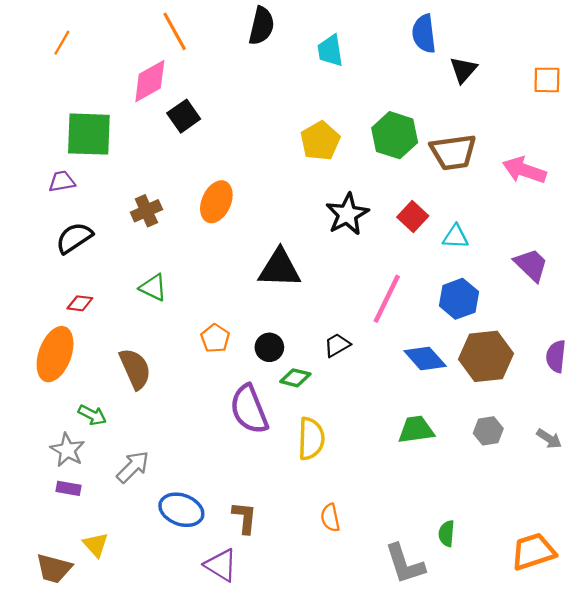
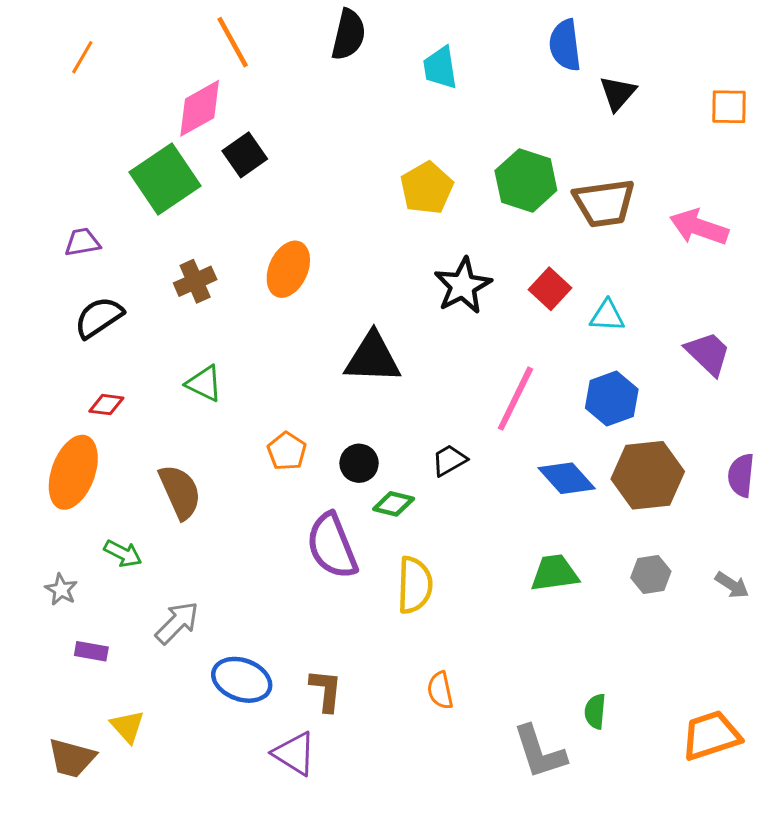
green square: (89, 134) -> (165, 179), moved, turned -36
gray star: (67, 450) -> (61, 590), moved, size x0.7

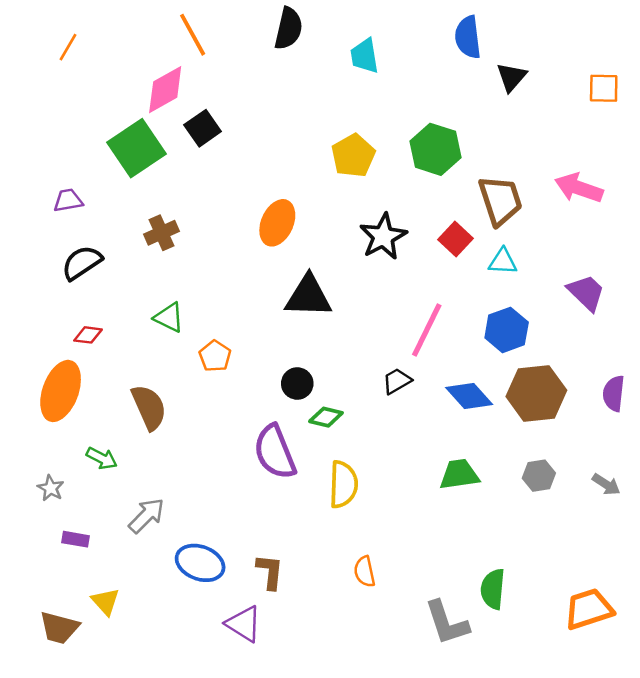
brown trapezoid: (604, 203) -> (500, 200), moved, turned -100
orange ellipse: (288, 269) -> (277, 223), moved
orange pentagon: (287, 451) -> (215, 356), moved
black trapezoid: (449, 460) -> (397, 381), moved
green semicircle: (595, 711) -> (493, 589), size x1.4

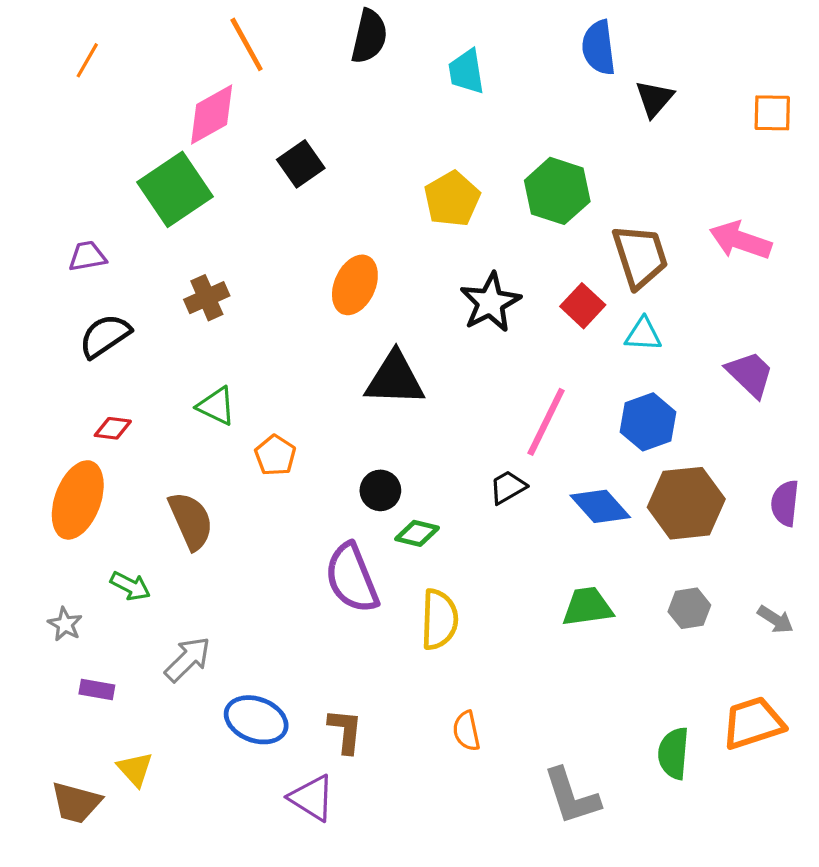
black square: (203, 128) -> (301, 164), moved
green semicircle: (493, 589) -> (673, 753), moved
orange trapezoid: (589, 609) -> (753, 723), moved

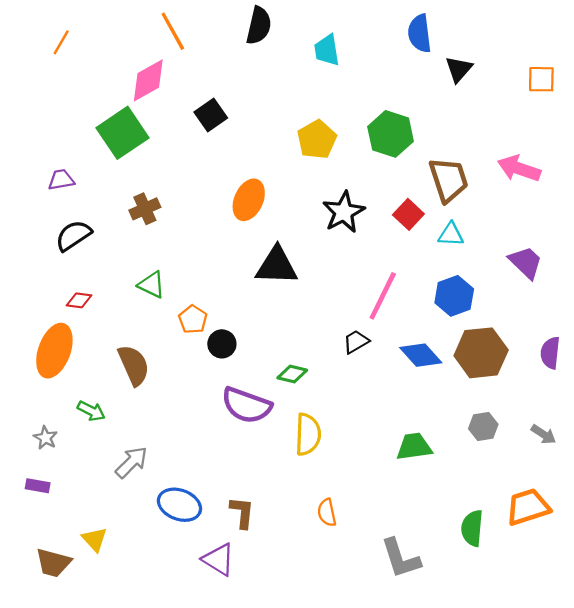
black circle: (380, 490) -> (222, 344), moved
purple semicircle: (352, 578) -> (246, 405), turned -48
green trapezoid: (587, 607) -> (414, 447), moved
purple rectangle: (97, 690) -> (38, 486), moved

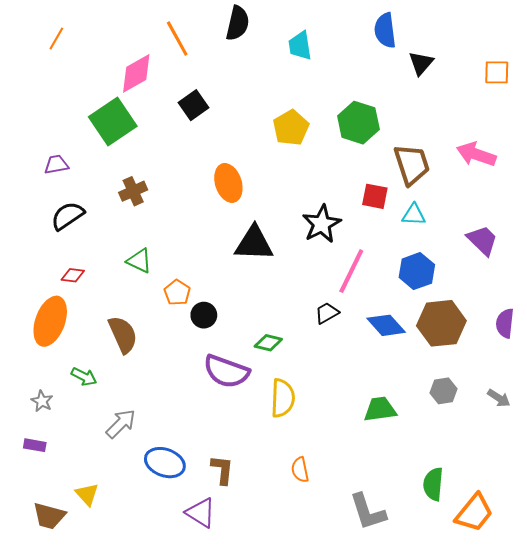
orange line: (173, 31) -> (177, 39), moved
orange ellipse: (249, 200) -> (228, 183), turned -42
black star: (344, 212) -> (322, 224), moved
red square: (408, 214) -> (375, 196), turned -32
orange trapezoid: (528, 507) -> (474, 513), moved, turned 147

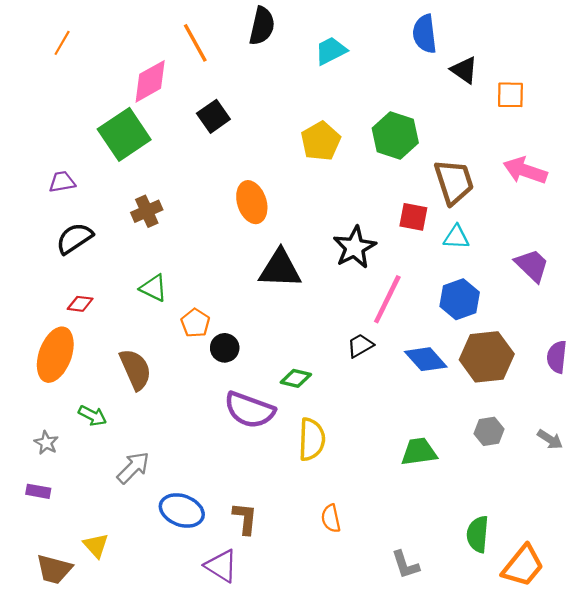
cyan trapezoid: (300, 46) -> (331, 51), turned 72
black triangle: (421, 63) -> (464, 70), turned -36
orange square: (497, 72) -> (510, 95), moved
gray L-shape: (368, 512) -> (405, 565), size x0.7

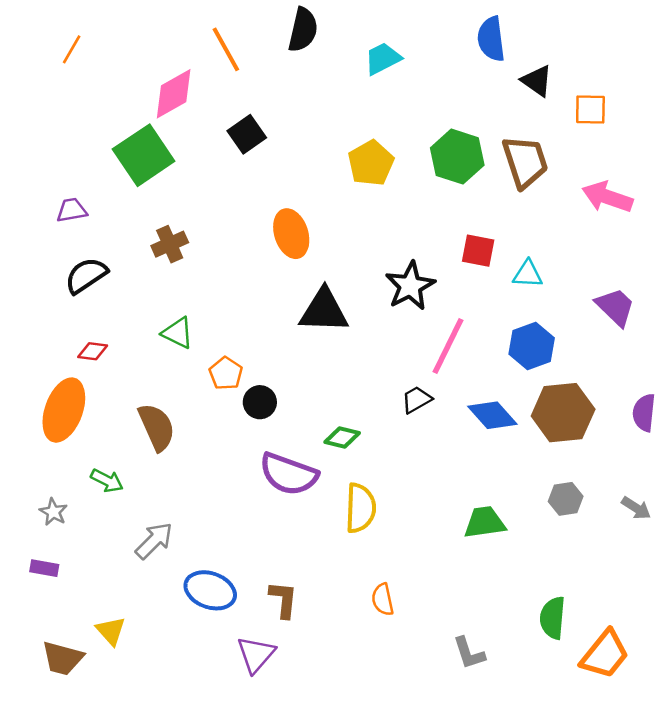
brown trapezoid: (454, 182) -> (525, 162), moved
purple triangle: (221, 566) -> (256, 654), turned 39

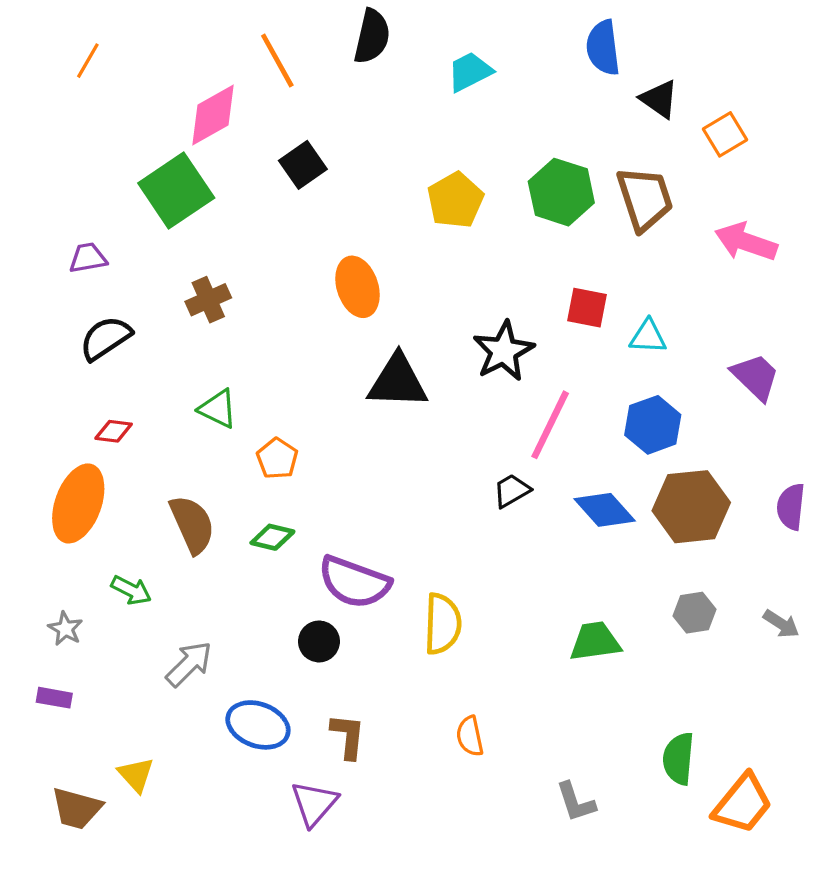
orange square: (590, 109) -> (725, 134), turned -32
black circle: (260, 402) -> (319, 641), moved
green diamond: (342, 437) -> (272, 537), moved

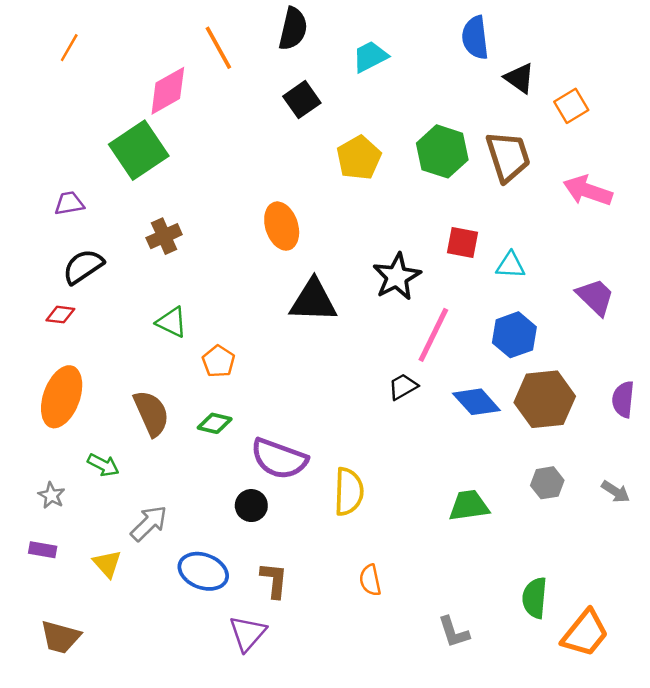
black square: (303, 165) -> (302, 100), moved
red diamond: (114, 431) -> (60, 315), moved
yellow triangle: (136, 775) -> (107, 564), moved

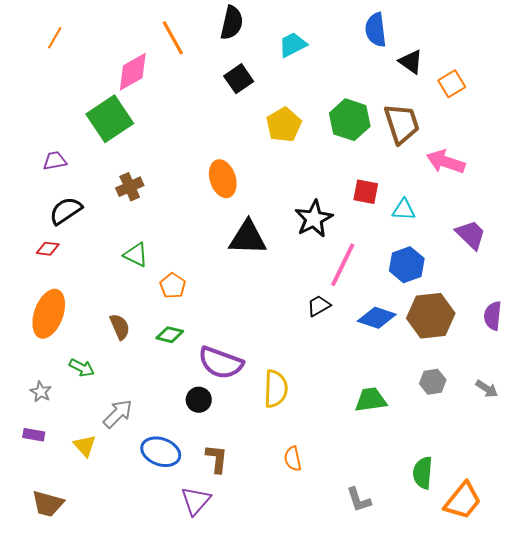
pink arrow: (588, 191) -> (446, 162), moved
blue diamond: (476, 402) -> (377, 318), turned -30
brown semicircle: (151, 413) -> (120, 327), size x0.7

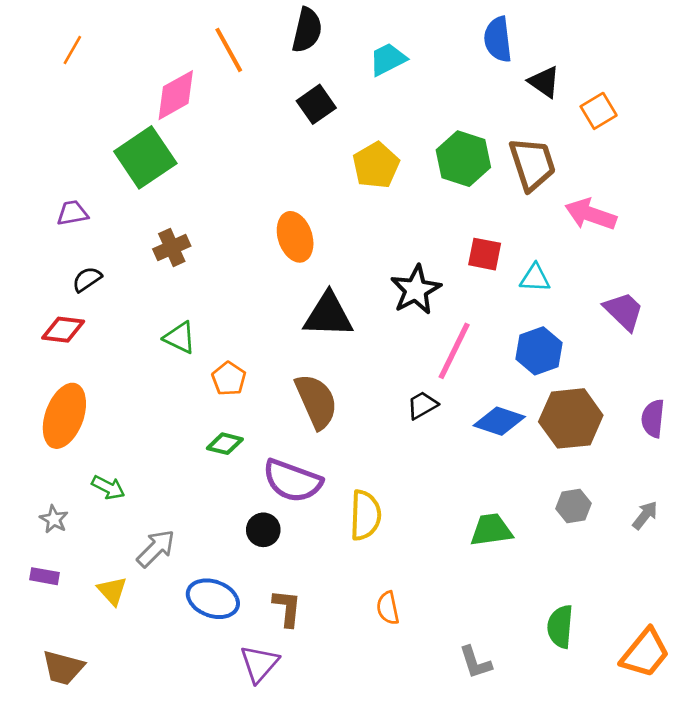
black semicircle: (66, 211) -> (87, 279), size x0.7
red diamond: (48, 249) -> (63, 330), size x1.4
brown semicircle: (120, 327) -> (316, 401), moved, size x1.6
gray arrow: (487, 389) -> (645, 515), turned -85
orange trapezoid: (463, 501) -> (645, 653), moved

